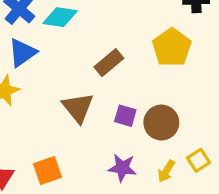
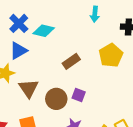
brown triangle: (78, 108) -> (29, 88), moved
brown circle: (161, 123) -> (56, 99), moved

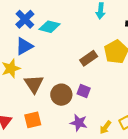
brown rectangle: (71, 61) -> (89, 58), moved

